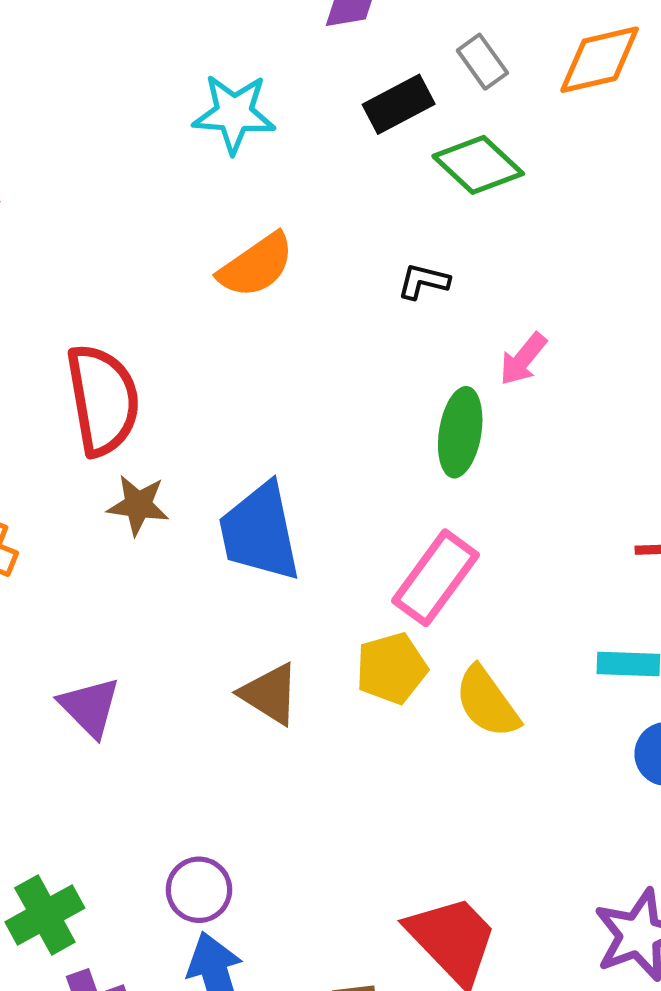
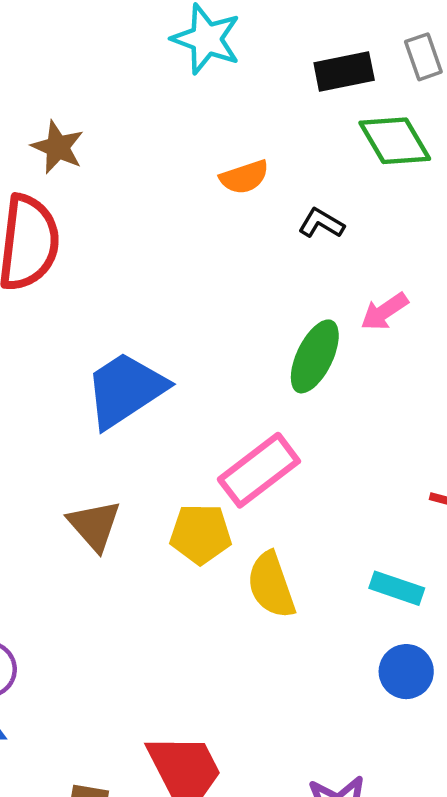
orange semicircle: (256, 265) -> (244, 177), moved, size x0.7
brown star: (138, 505) -> (58, 147), moved
blue trapezoid: (260, 532) -> (125, 390), turned 52

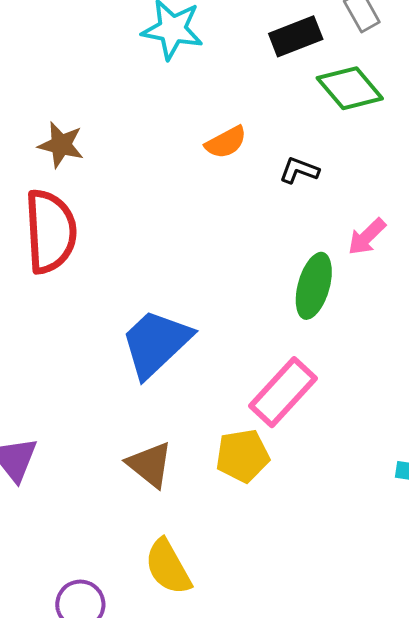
yellow semicircle: (271, 585) -> (168, 567), moved

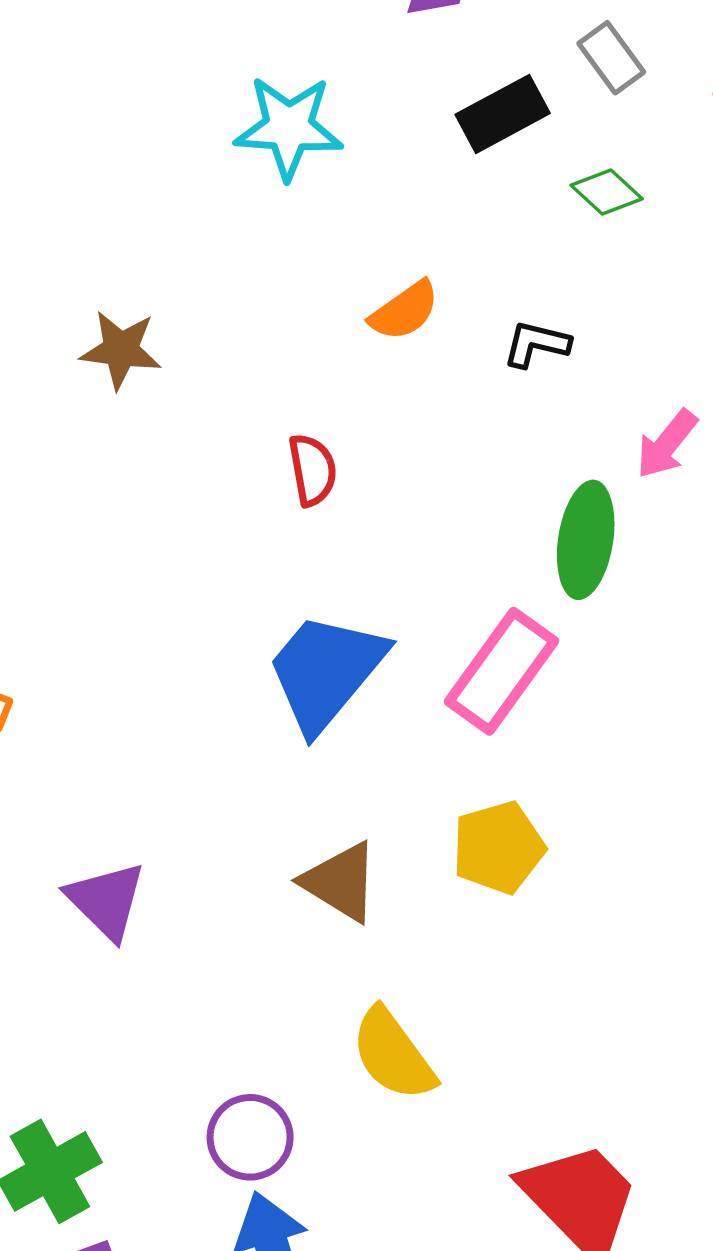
green diamond: (350, 88) -> (607, 192), size x0.6
red semicircle: (50, 231) -> (312, 470), moved, size x0.5
pink rectangle: (283, 392) -> (501, 671), moved

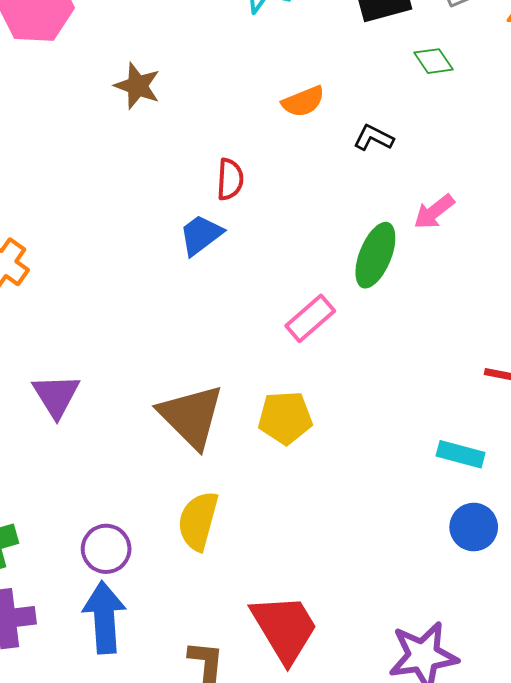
pink rectangle: (501, 671) -> (310, 318), size x0.7
blue trapezoid: (326, 672) -> (201, 235), moved, size x0.6
brown triangle: (341, 882) -> (191, 416), size x1.4
yellow semicircle: (393, 1054) -> (198, 521), turned 38

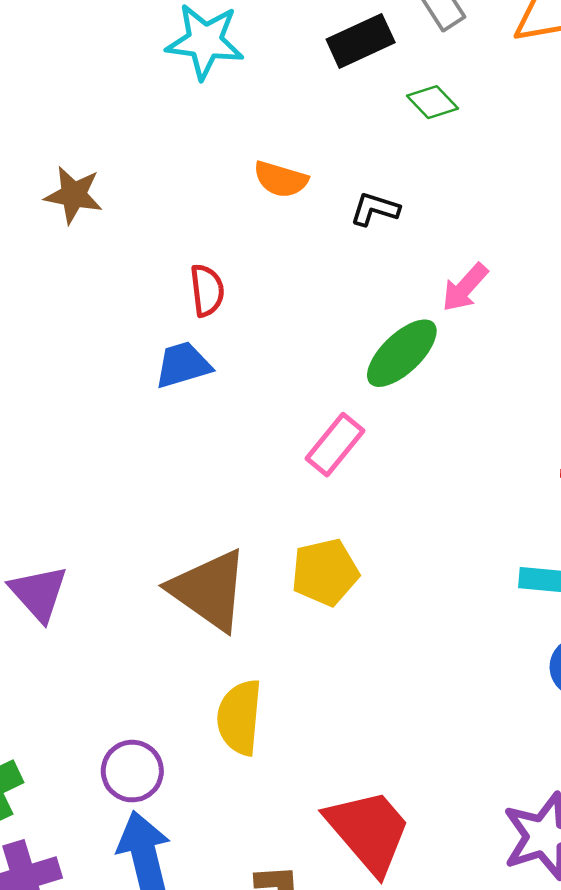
orange semicircle: (303, 101) -> (281, 179), turned 48
blue trapezoid: (201, 235) -> (183, 365), turned 30
green ellipse: (375, 255) -> (402, 353), turned 34

